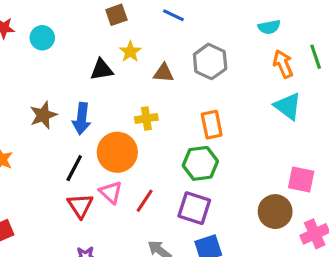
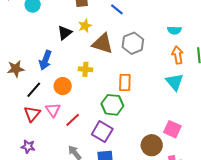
black triangle: (102, 70) -> (65, 33), turned -42
brown triangle: (163, 73) -> (103, 44), size x1.6
brown star: (43, 115) -> (16, 69), moved
orange circle: (117, 152) -> (63, 86), size x0.7

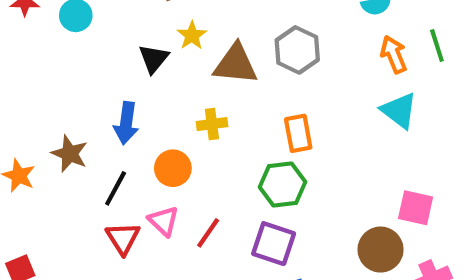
brown star: (16, 69) -> (70, 154), turned -30

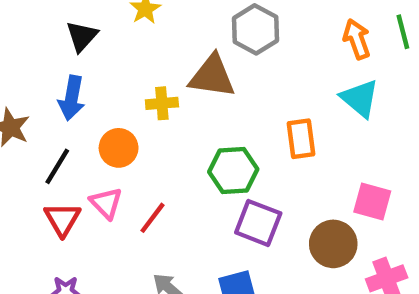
black triangle: (154, 59) -> (82, 36), moved
brown triangle: (235, 64) -> (212, 76), moved
orange rectangle: (298, 133) -> (301, 139), moved
purple square: (274, 244) -> (258, 223), moved

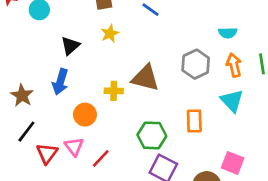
gray hexagon: (255, 29) -> (196, 64), moved
black line: (57, 166) -> (26, 132), moved

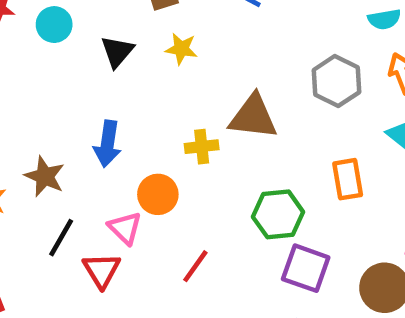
yellow star: (110, 34) -> (181, 49), turned -30
black triangle: (70, 46) -> (117, 52), moved
pink triangle: (74, 147) -> (125, 228), moved

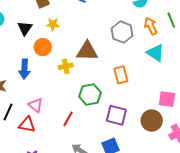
orange rectangle: (348, 179) -> (121, 75), moved
orange circle: (158, 194) -> (43, 47), moved
green hexagon: (278, 214) -> (90, 94), moved
red triangle: (102, 270) -> (27, 125), turned -42

